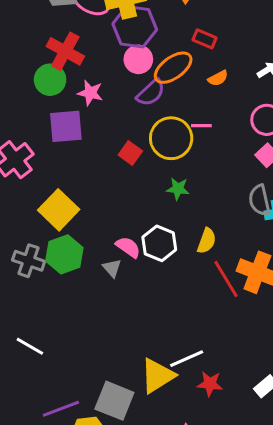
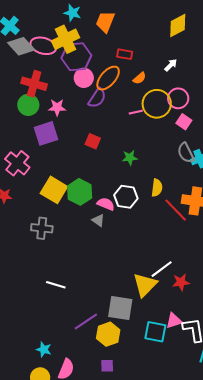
yellow circle: (171, 138) -> (157, 104), moved
green hexagon: (64, 254) -> (80, 192), moved

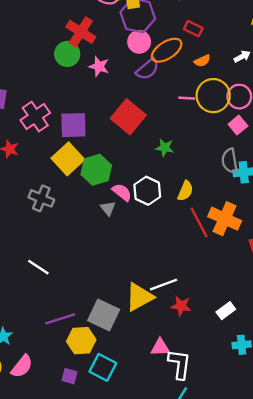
purple square: (46, 133) -> (73, 125), moved
red square: (93, 141) -> (128, 117), size x1.8
cyan square: (155, 332) -> (103, 367), moved

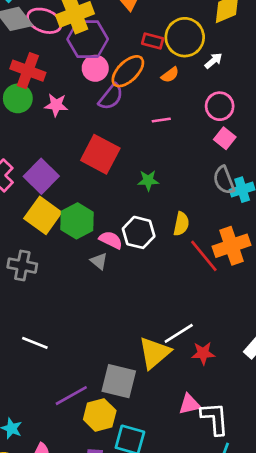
yellow circle: (213, 96) -> (185, 37), moved
purple square: (73, 125) -> (41, 176), turned -32
orange cross: (225, 219) -> (231, 246), turned -32

